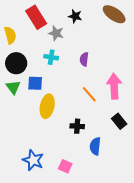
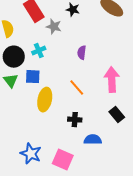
cyan cross: (51, 57) -> (39, 51), moved, turned -32
orange line: (89, 94) -> (77, 88), moved
blue semicircle: (95, 146) -> (93, 140), turned 84
pink square: (65, 166) -> (63, 160), size x1.5

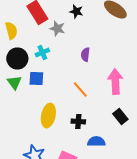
yellow ellipse: (45, 100) -> (48, 116), moved

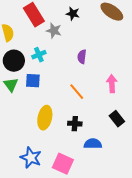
pink arrow: (115, 82) -> (112, 84), size x0.7

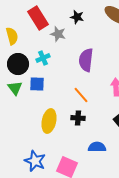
purple semicircle: (82, 57) -> (86, 60), size x1.6
black cross: (75, 124) -> (78, 118), moved

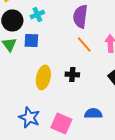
orange line: (81, 95) -> (84, 44), moved
blue semicircle: (97, 147) -> (93, 113), moved

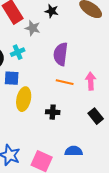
orange line: (84, 44) -> (65, 82), turned -36
yellow ellipse: (43, 77) -> (24, 99), moved

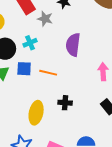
orange line: (65, 82) -> (48, 73), moved
yellow ellipse: (24, 99) -> (36, 113), moved

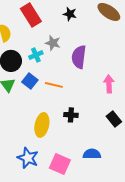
gray star: (45, 19) -> (53, 43), moved
blue square: (24, 69) -> (30, 81), turned 35

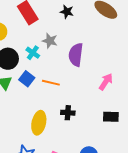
cyan cross: (36, 55) -> (33, 53), turned -32
pink arrow: (109, 84) -> (106, 82), turned 36
black rectangle: (114, 119) -> (111, 117), turned -49

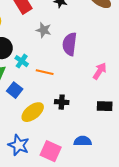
cyan cross: (33, 53) -> (22, 61), moved
blue square: (27, 79) -> (15, 90), moved
yellow ellipse: (39, 123) -> (33, 112), turned 40

